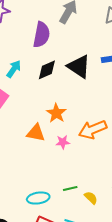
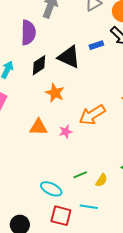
orange star: (56, 113) -> (55, 93), moved
cyan ellipse: (38, 198) -> (51, 189), turned 45
yellow semicircle: (91, 198) -> (101, 180), turned 88

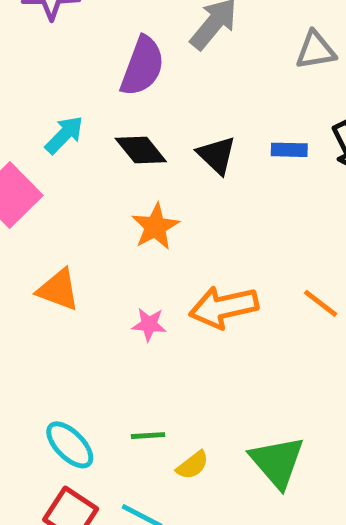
black triangle: (69, 57) -> (217, 155), size x0.7
black diamond: (39, 65) -> (141, 150), turned 65
orange triangle: (39, 127) -> (58, 290), moved

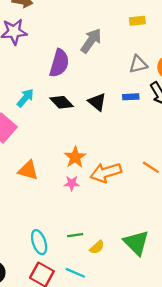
gray triangle: (316, 50) -> (138, 64), moved
orange star: (155, 227) -> (75, 157), moved
cyan ellipse: (70, 445) -> (39, 242), turned 30

